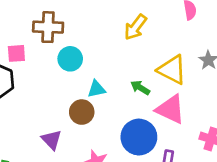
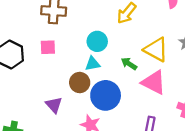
pink square: (16, 53) -> (48, 47), moved
cyan circle: (70, 59) -> (97, 41), moved
blue circle: (139, 137) -> (106, 95), moved

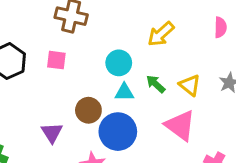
yellow triangle: (156, 49) -> (190, 85), size x0.7
cyan triangle: (93, 64) -> (124, 92), moved
green arrow: (129, 64) -> (156, 84), moved

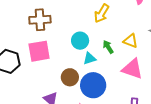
pink square: (56, 60) -> (39, 51), size x1.6
green arrow: (156, 84) -> (108, 47), turned 32

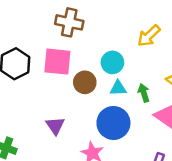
green arrow: (108, 47) -> (144, 93), moved
brown circle: (70, 77) -> (85, 82), moved

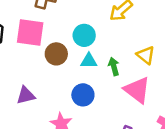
blue circle: (113, 123) -> (83, 95), size x0.7
purple triangle: (55, 126) -> (26, 95), turned 48

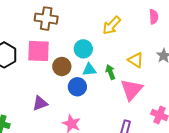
pink triangle: (137, 90) -> (131, 90), turned 40
blue circle: (83, 95) -> (77, 87), moved

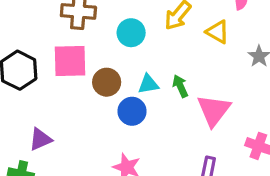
cyan circle: (83, 49) -> (131, 33), moved
yellow triangle: (136, 60) -> (218, 32), moved
purple triangle: (40, 103) -> (40, 139), moved

